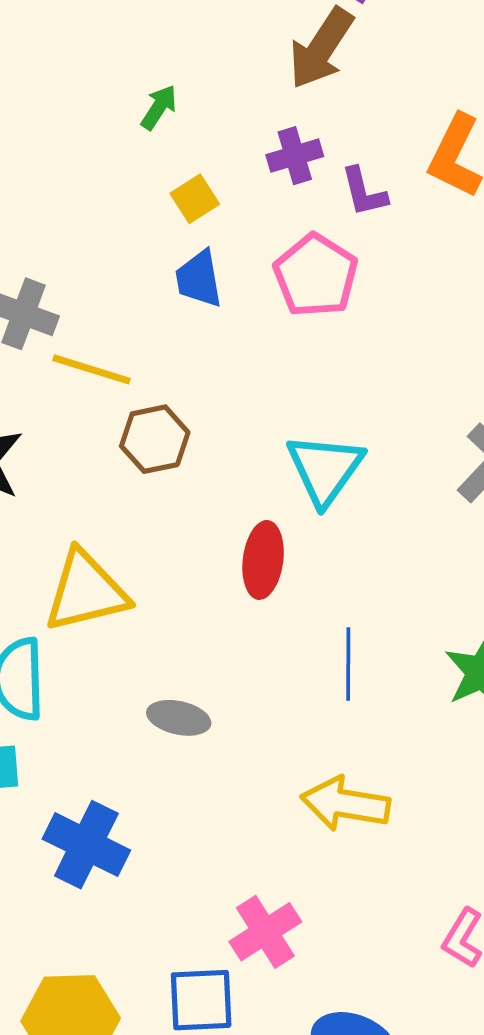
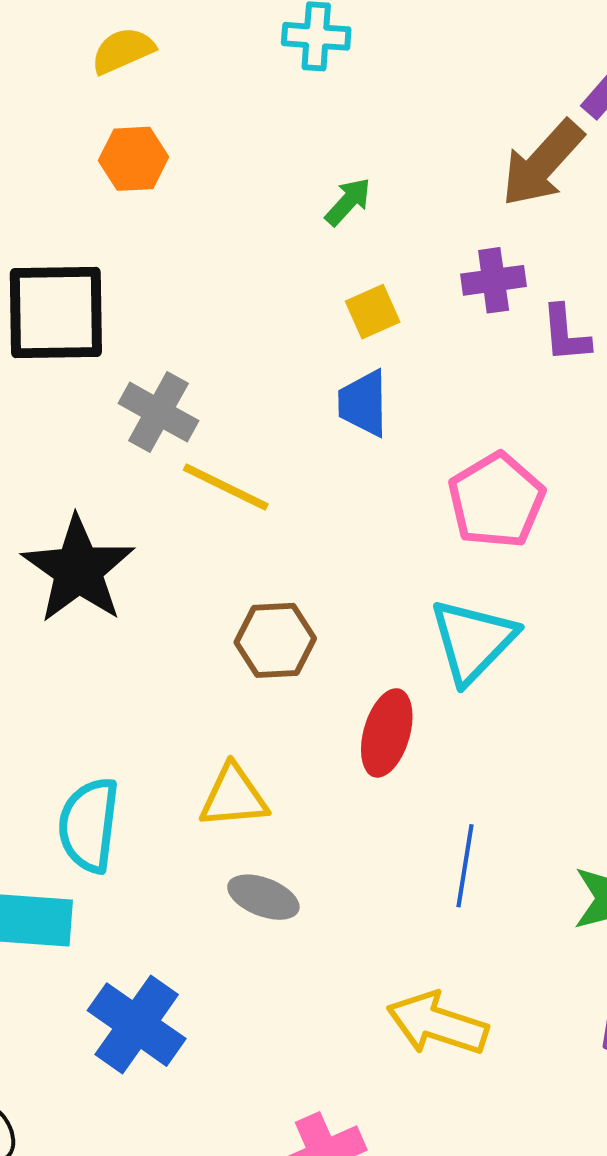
pink pentagon: (316, 275) -> (496, 501), moved
brown hexagon: (155, 439) -> (275, 640), moved
yellow triangle: (86, 591) -> (234, 797), moved, size x0.7

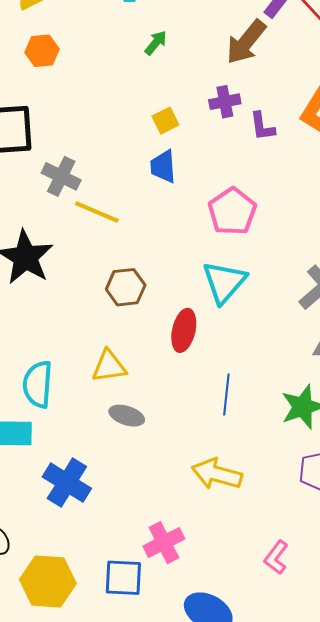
green arrow: (348, 202) -> (156, 43), moved

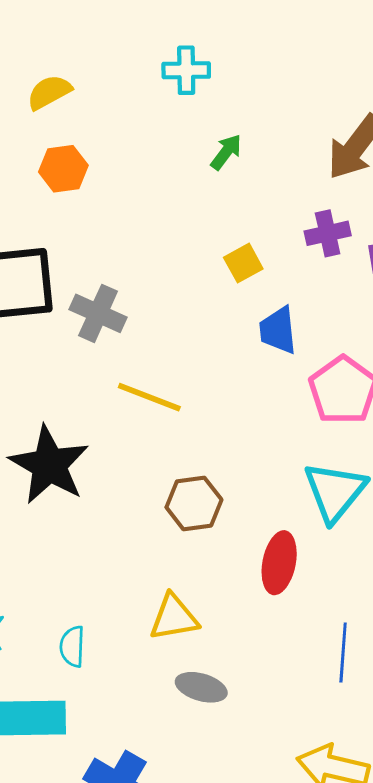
blue trapezoid: (163, 167) -> (278, 330), moved
gray cross: (61, 176) -> (98, 313), moved
cyan semicircle: (38, 384) -> (72, 646), size x0.6

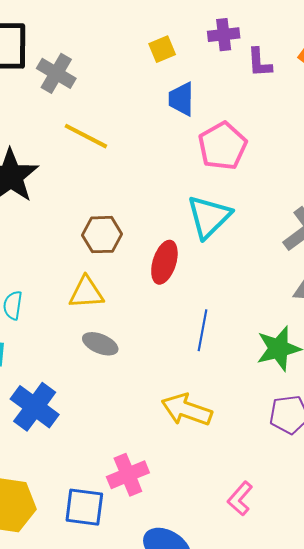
brown hexagon: (194, 503) -> (102, 235), moved

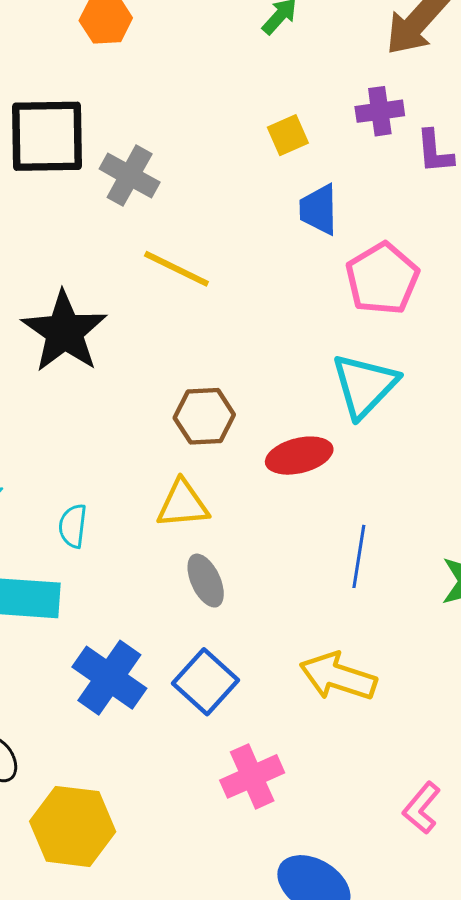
red ellipse: (164, 262) -> (299, 456), turned 60
gray ellipse: (100, 344) -> (206, 581), turned 44
blue square: (84, 507) -> (205, 682), moved, turned 36

